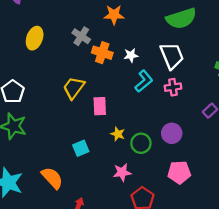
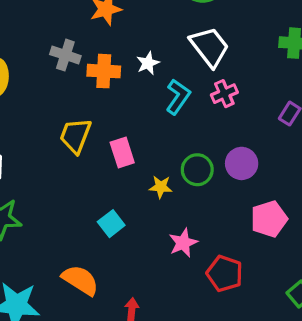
green circle: (141, 143) -> (197, 170), moved

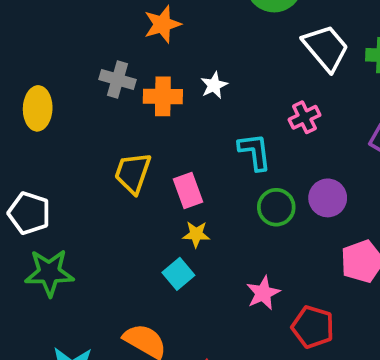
white trapezoid: (210, 47) -> (326, 48), moved
cyan L-shape: (178, 97) -> (255, 152), moved, turned -40
yellow star: (161, 187) -> (196, 234), moved

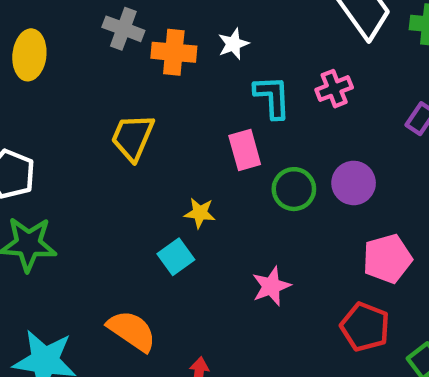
cyan L-shape: (255, 152) -> (272, 97), moved
pink rectangle: (188, 190) -> (245, 150), moved
red pentagon: (313, 327) -> (365, 327), moved

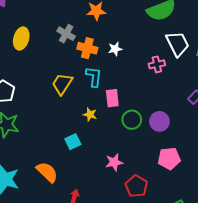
pink cross: (334, 89) -> (157, 64), moved
cyan L-shape: (272, 97) -> (94, 77), moved
yellow star: (200, 213) -> (90, 114), moved
red pentagon: (365, 327) -> (136, 186), moved

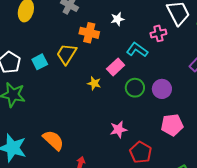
orange cross: (87, 48) -> (89, 33), moved
cyan L-shape: (94, 77) -> (137, 50), moved, turned -60
pink rectangle: (112, 98) -> (116, 67), turned 54
cyan square: (73, 142) -> (40, 62), moved

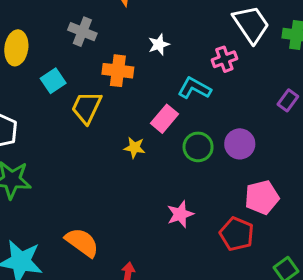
cyan square: (40, 62) -> (53, 81), moved
red pentagon: (141, 152) -> (237, 234), moved

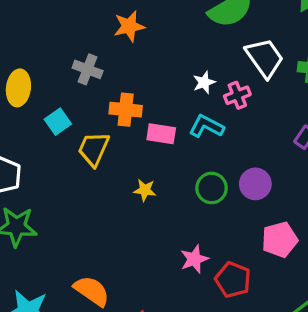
white star: (159, 44) -> (204, 82), moved
pink rectangle: (165, 119) -> (161, 134), moved, turned 60
red pentagon: (237, 234) -> (233, 280), moved

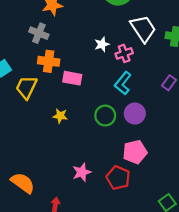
gray cross: (88, 69) -> (39, 33), moved
cyan L-shape: (206, 126) -> (123, 83), moved, turned -80
pink pentagon: (280, 240) -> (135, 152), moved
pink star: (194, 259) -> (82, 172), moved

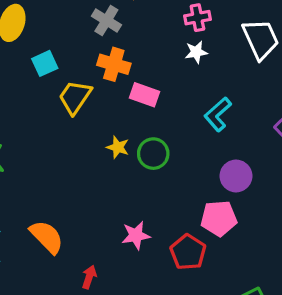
pink cross: (124, 53) -> (197, 18), moved
purple circle: (135, 114) -> (236, 176), moved
green circle: (105, 116) -> (153, 154), moved

